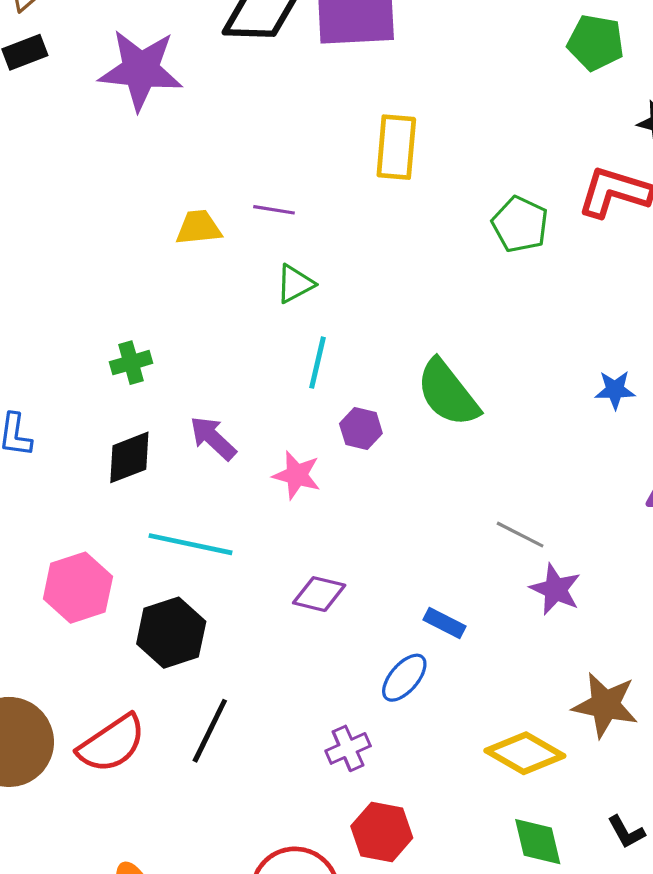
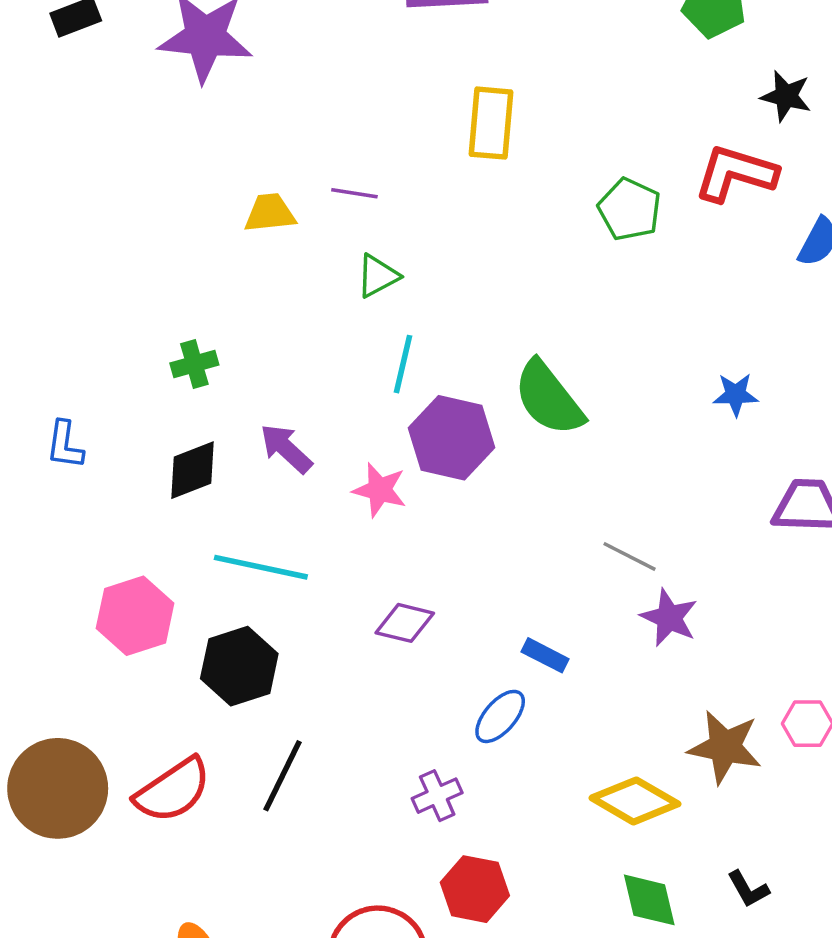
purple hexagon: (361, 428) -> (452, 438), size x1.8

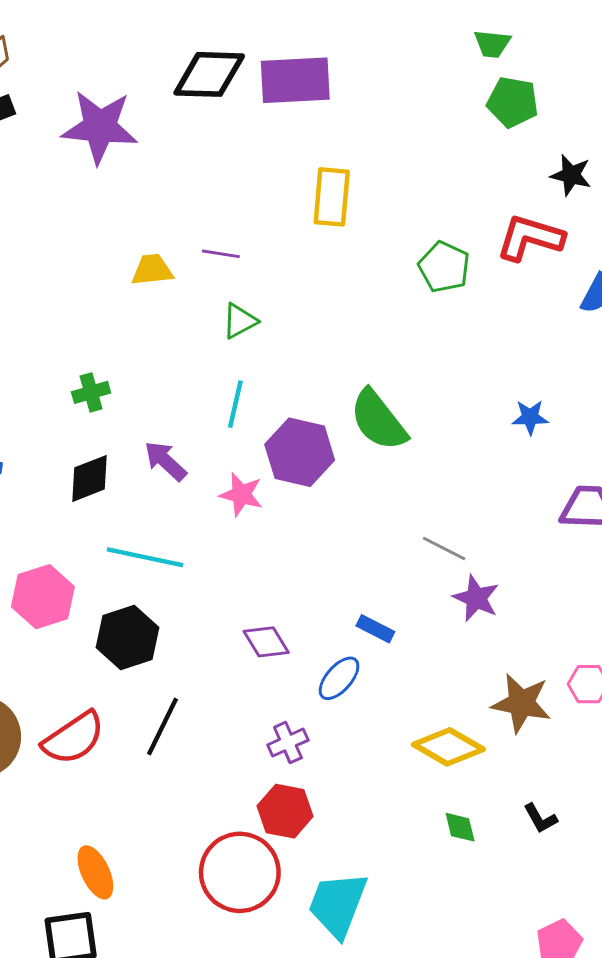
cyan line: (403, 364) -> (235, 404), moved
purple diamond: (405, 623) -> (266, 642), moved, turned 45
red hexagon: (475, 889) -> (285, 811), moved
green diamond: (649, 900) -> (460, 827), size x0.7

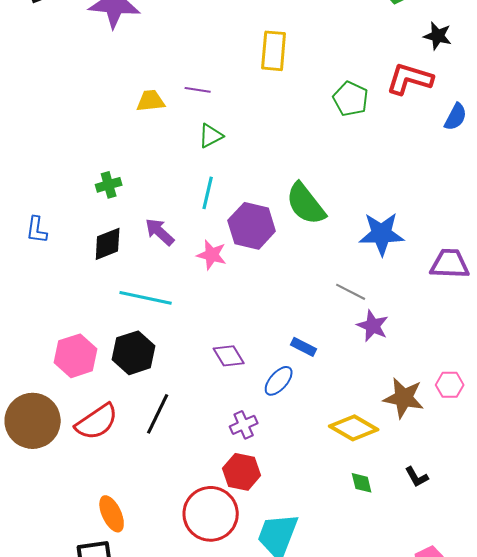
blue star: (530, 417) -> (382, 234), moved, size x1.8
pink hexagon: (43, 597) -> (76, 356), moved

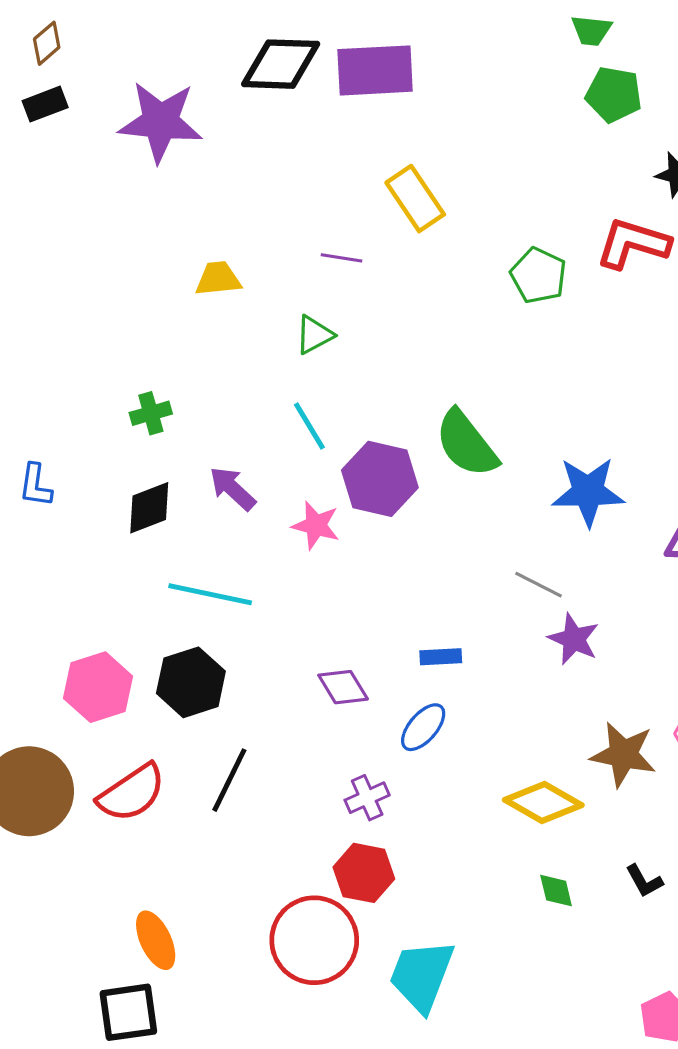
yellow rectangle: (274, 51) -> (415, 199), turned -39
purple line: (198, 90) -> (341, 258), moved
cyan line: (208, 193) -> (309, 426), turned -44
blue rectangle: (304, 347) -> (441, 657), moved, turned -30

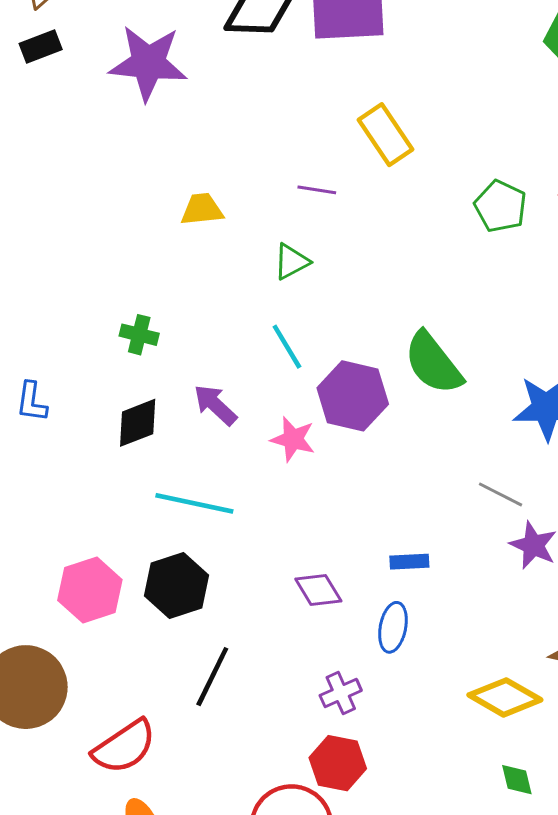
green cross: (151, 413) -> (139, 335), turned 30
blue ellipse: (423, 727) -> (393, 627), turned -30
red semicircle: (132, 793) -> (124, 747), moved

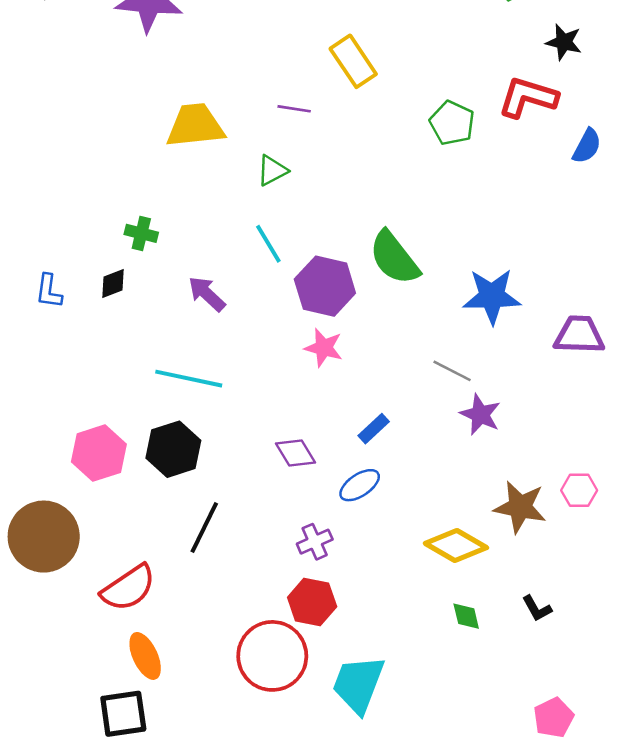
yellow trapezoid: (202, 209) -> (195, 126), size x1.6
black diamond: (138, 423) -> (113, 284), moved, size x0.7
pink star: (293, 439) -> (324, 348), moved
blue rectangle: (409, 562) -> (374, 429), turned -40
blue ellipse: (393, 627) -> (360, 485), turned 45

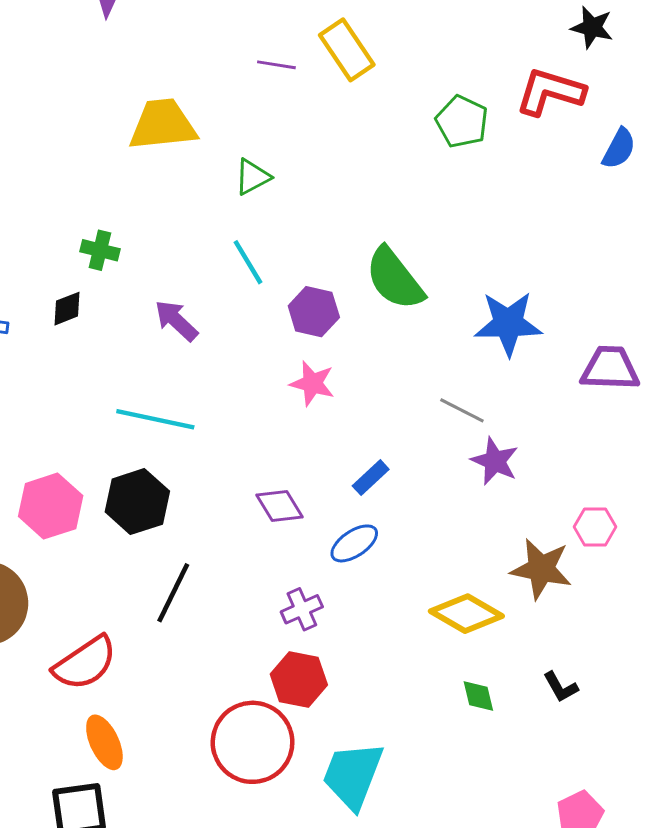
purple line: (294, 109) -> (276, 65), moved
purple hexagon: (325, 286) -> (314, 312), size x0.7
pink hexagon: (579, 490) -> (595, 527), moved

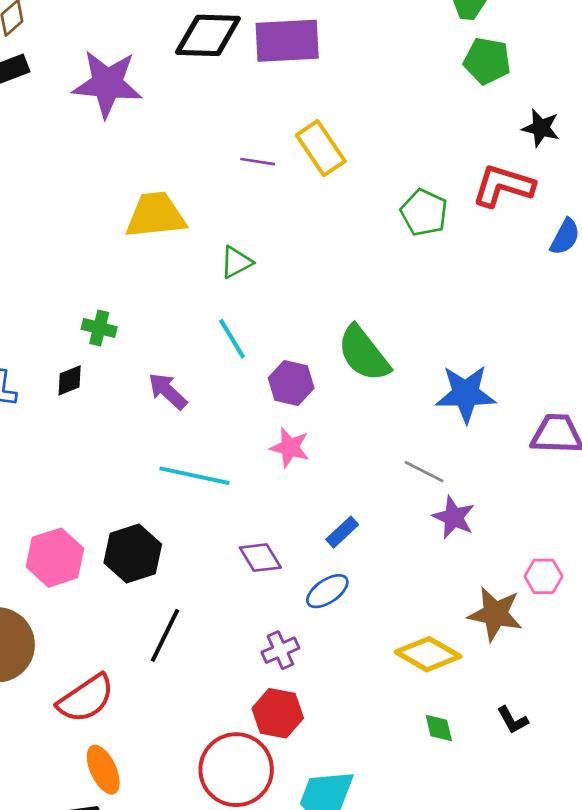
cyan line: (155, 419) -> (195, 476), moved

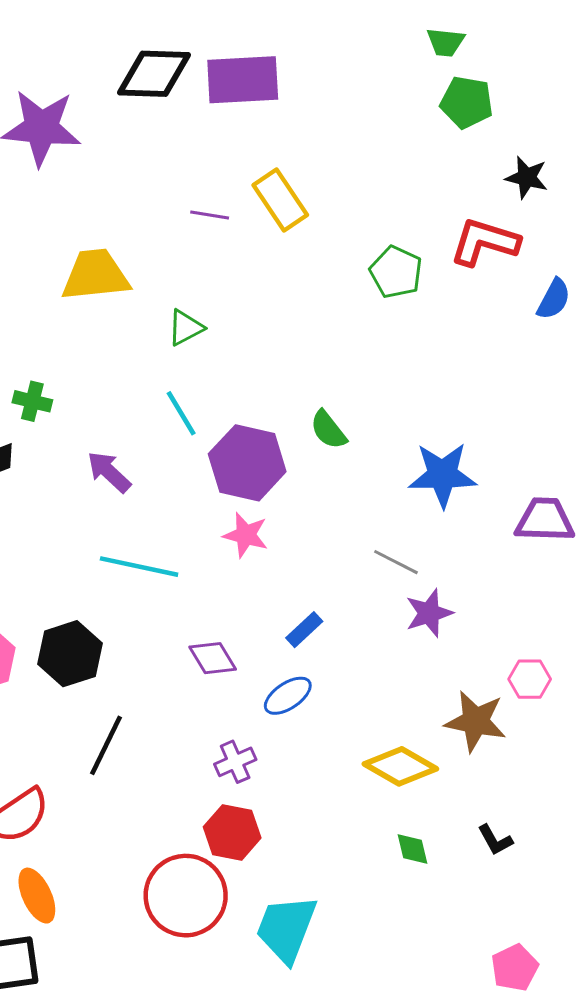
green semicircle: (364, 354) -> (328, 430), size x0.6
purple hexagon: (291, 383) -> (247, 463), size x1.5
purple star: (454, 517) -> (429, 613), turned 30

